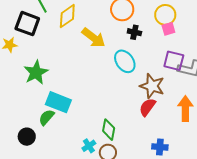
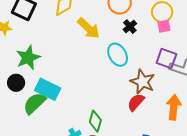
black cross: (134, 32) -> (130, 27), turned 32
green semicircle: (46, 117) -> (35, 103), size x1.4
black circle: (27, 137) -> (16, 83), moved

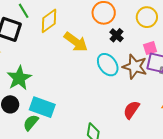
pink square: (164, 26) -> (150, 48), moved
brown star: (143, 82) -> (135, 67), moved
green semicircle: (35, 103) -> (31, 123), size x0.7

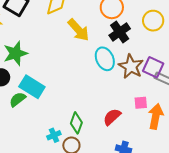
black cross: (117, 35) -> (120, 32), size x1.5
pink square: (150, 48) -> (141, 103), moved
red semicircle: (131, 110) -> (112, 117), moved

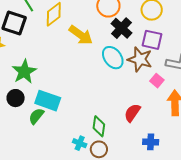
purple square: (153, 67) -> (152, 40), moved
pink square: (141, 103) -> (157, 81), moved, turned -32
cyan cross: (54, 135) -> (80, 143), turned -32

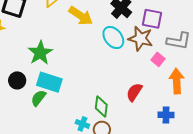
green star: (24, 72) -> (40, 53), moved
blue cross: (151, 142) -> (166, 115), moved

